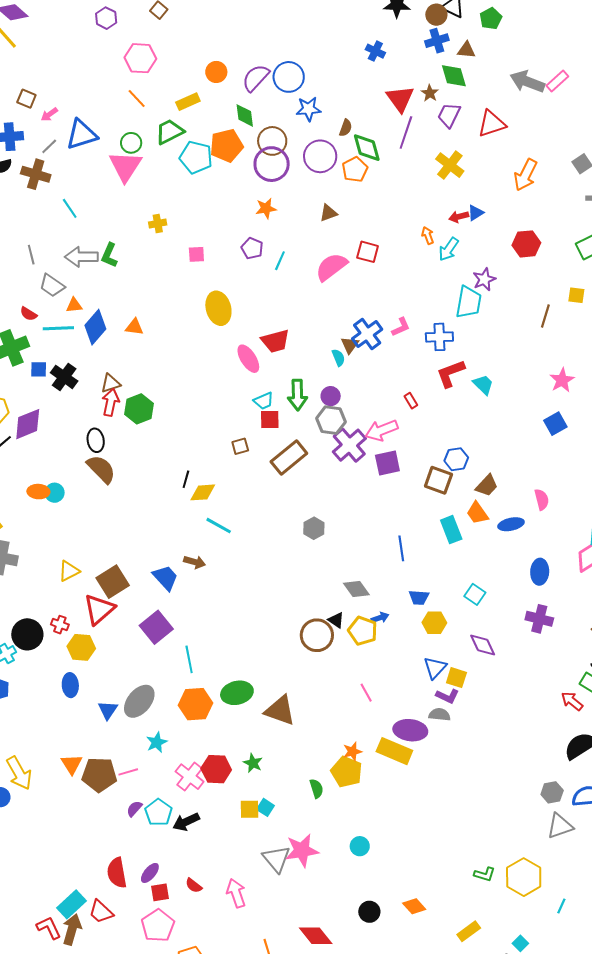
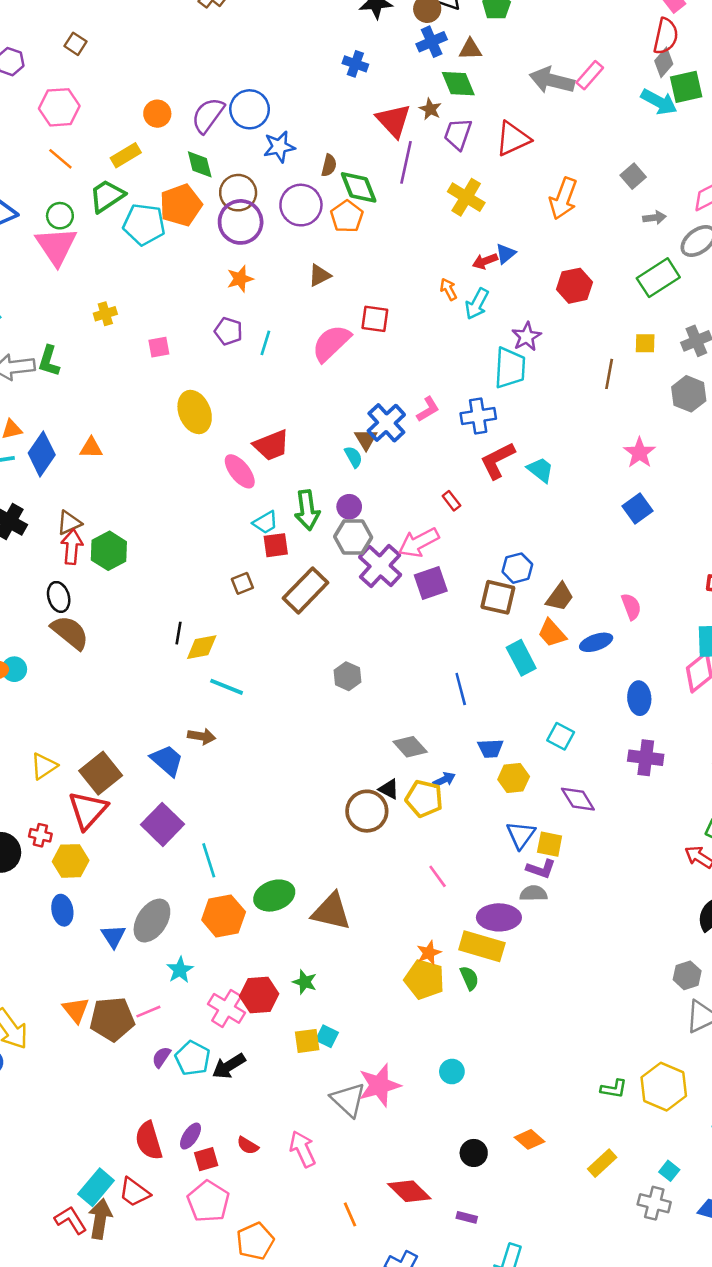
green semicircle: (316, 789) -> (469, 978), moved

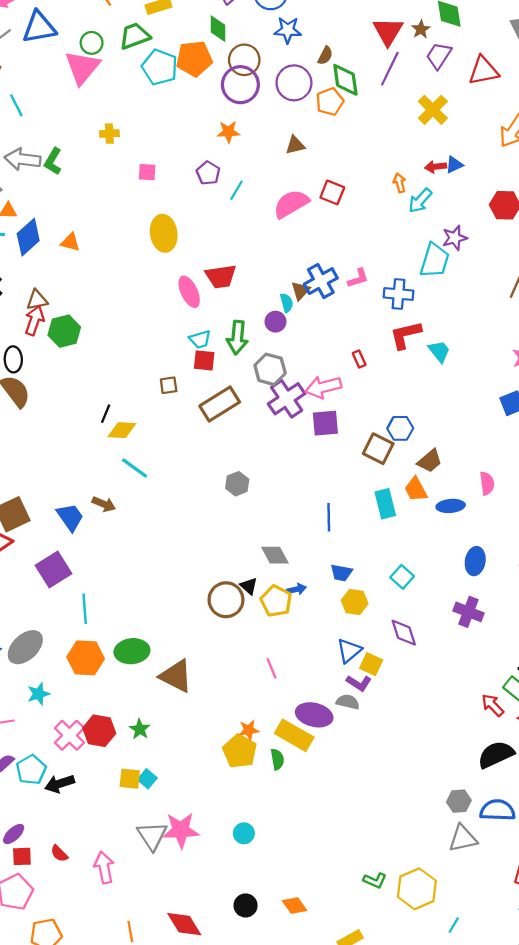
purple circle: (349, 507) -> (276, 322), moved

